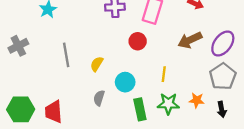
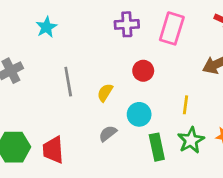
red circle: (138, 41) -> (143, 71), moved
gray semicircle: (99, 98) -> (108, 133), turned 35
green star: (168, 104) -> (191, 140), turned -30

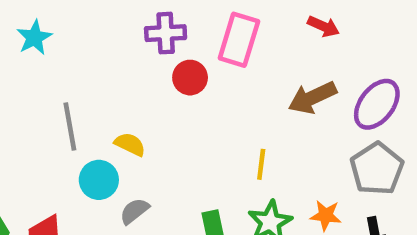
red circle: (143, 71) -> (190, 78), moved
yellow semicircle: (105, 93) -> (130, 144), turned 84
cyan circle: (139, 114) -> (99, 180), moved

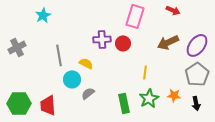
purple cross: (166, 33) -> (102, 39), moved
red circle: (190, 78) -> (123, 43), moved

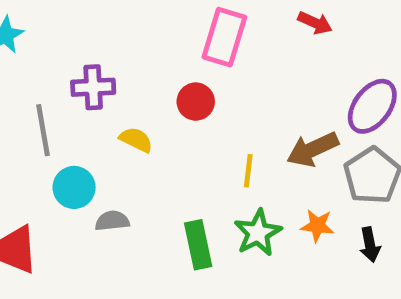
purple cross: (102, 39) -> (93, 87), moved
brown arrow: (168, 42) -> (313, 149), moved
yellow semicircle: (86, 63) -> (136, 140), moved
gray semicircle: (88, 93) -> (112, 221), turned 32

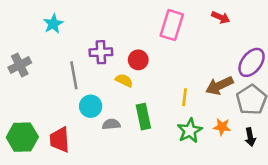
red circle: (196, 102) -> (138, 60), moved
green rectangle: (198, 245) -> (143, 117), moved

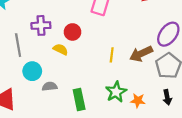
yellow line: (185, 97) -> (112, 55), moved
green rectangle: (143, 117) -> (79, 99), moved
orange star: (222, 127) -> (138, 101), moved

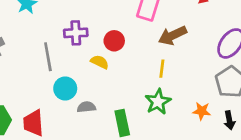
brown arrow: (141, 54) -> (172, 36), moved
green star: (116, 92) -> (158, 102), moved
orange star: (138, 101) -> (202, 111), moved

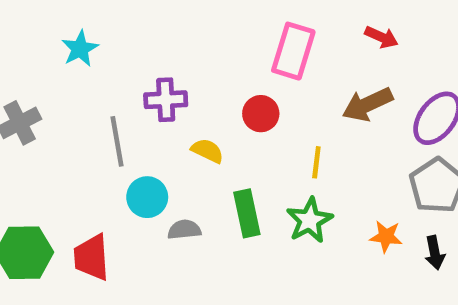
brown arrow: (172, 36) -> (367, 104), moved
red circle: (114, 41) -> (261, 114), moved
green rectangle: (122, 123) -> (247, 213), moved

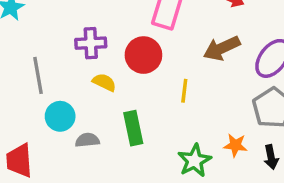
purple cross: (166, 100) -> (91, 43), moved
red circle: (261, 114) -> (143, 55), size x1.4
green star: (309, 220) -> (195, 161), moved

